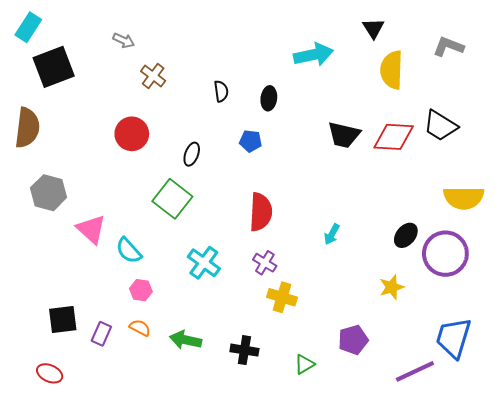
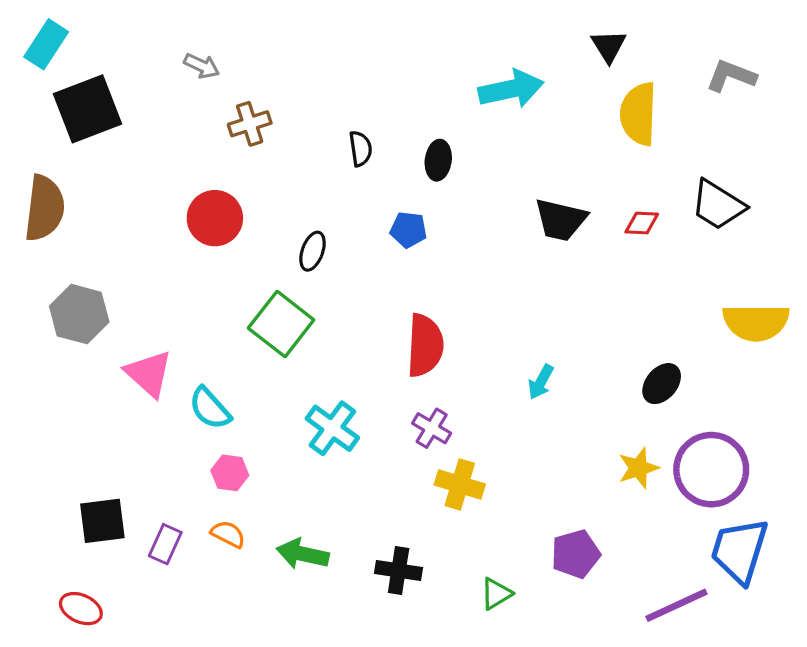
brown cross: (153, 76) -> (250, 124), turned 35
red diamond: (394, 137) -> (642, 223), size x0.5
purple circle: (445, 254) -> (711, 470), moved

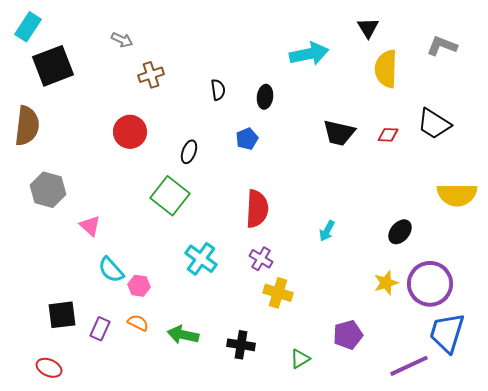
blue pentagon: (408, 230) -> (247, 139), turned -30
pink triangle: (149, 374) -> (90, 226), size x0.7
cyan semicircle: (210, 408) -> (111, 270), moved

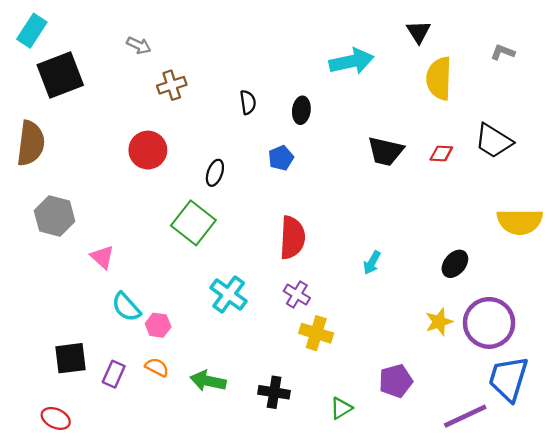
gray L-shape: (442, 46) -> (503, 52), size x0.7

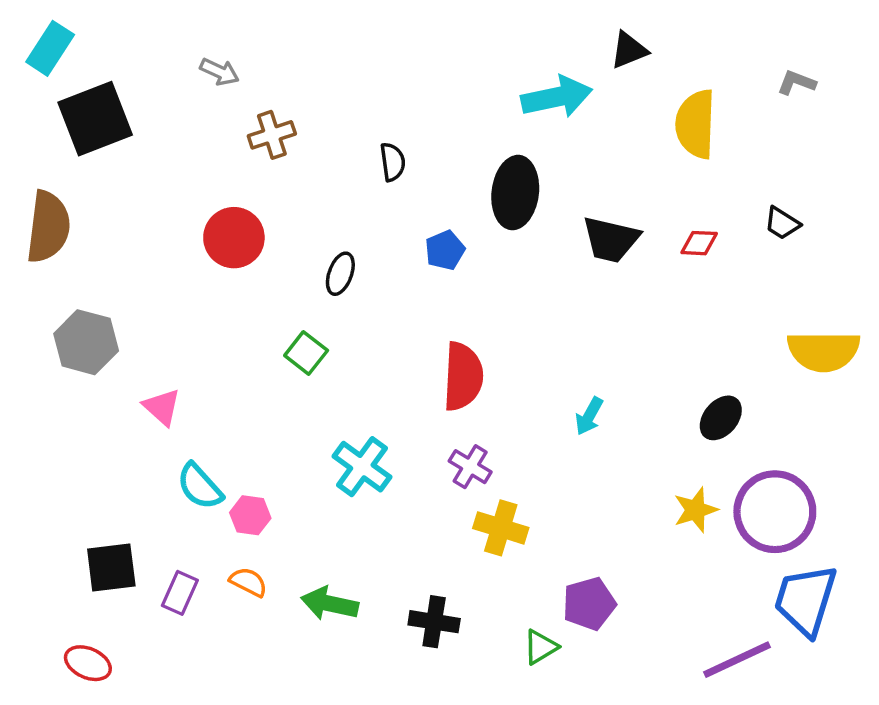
black triangle: (419, 32) -> (629, 50), moved, turned 40
black ellipse: (301, 110) -> (515, 193), moved, size x1.6
black trapezoid: (494, 141) -> (782, 223), size x0.6
green square: (193, 223) -> (306, 353), size x0.6
purple pentagon: (396, 381) -> (589, 604), moved

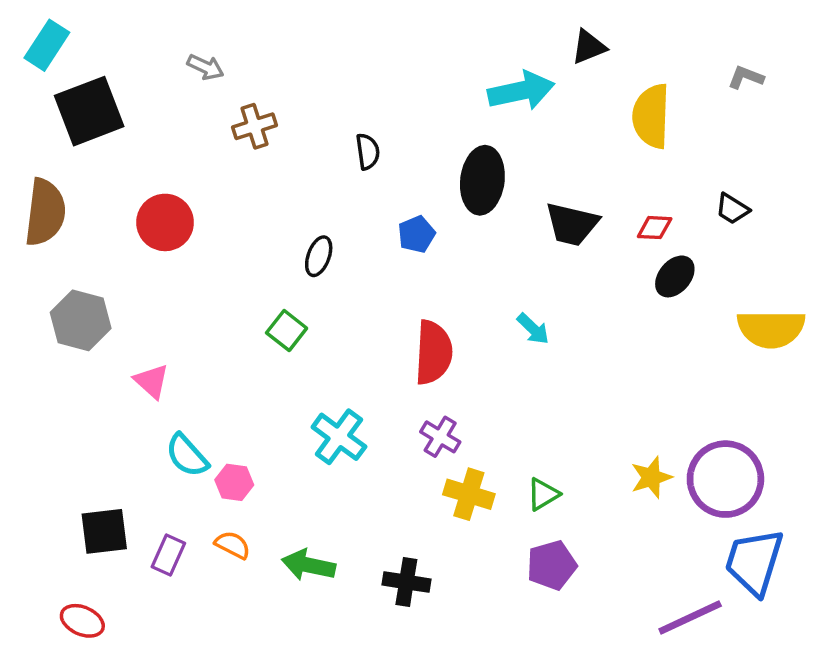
red circle: (234, 238) -> (165, 222), moved
cyan arrow: (589, 416) -> (533, 329), moved, turned -75
black ellipse: (721, 418) -> (675, 276), moved
green triangle: (540, 647) -> (543, 494), moved

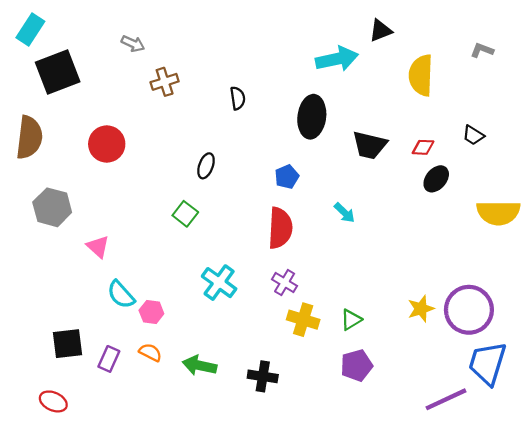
blue pentagon: (417, 234) -> (287, 177), moved

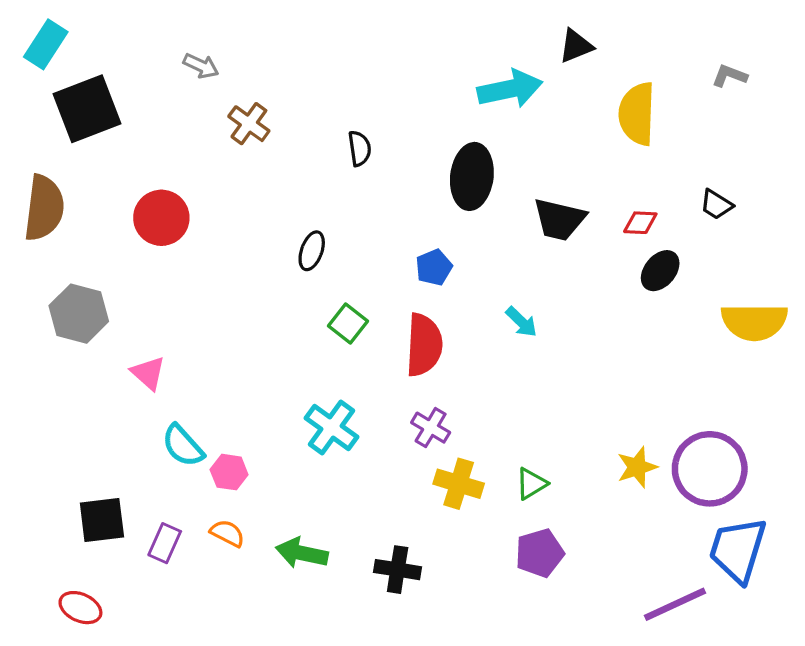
brown cross: (165, 82) -> (249, 124), turned -36
green square: (185, 214) -> (348, 323), moved

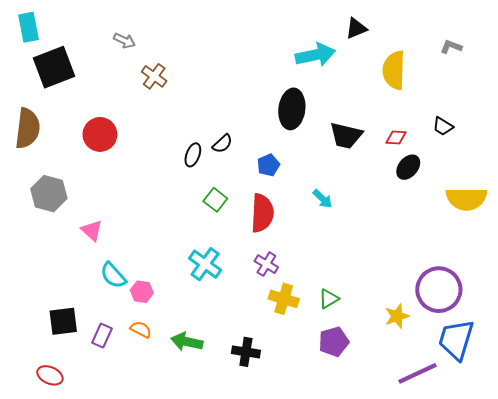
cyan rectangle: (46, 44) -> (29, 27), turned -44
black semicircle: (360, 148) -> (222, 144), moved, turned 55
yellow star: (637, 467) -> (397, 316), moved

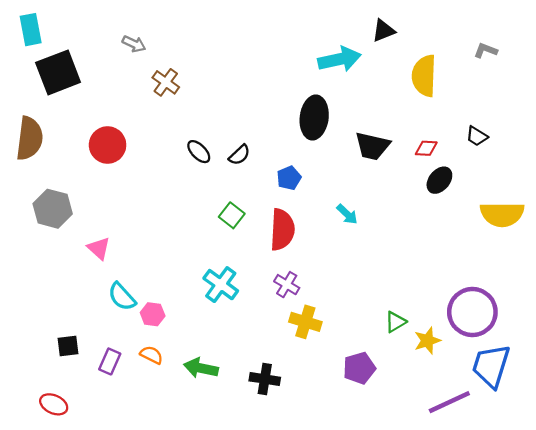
black ellipse: (193, 155) -> (199, 152), moved, turned -65
green triangle: (329, 299) -> (395, 322), moved
black square: (63, 321) -> (68, 346), size x0.7

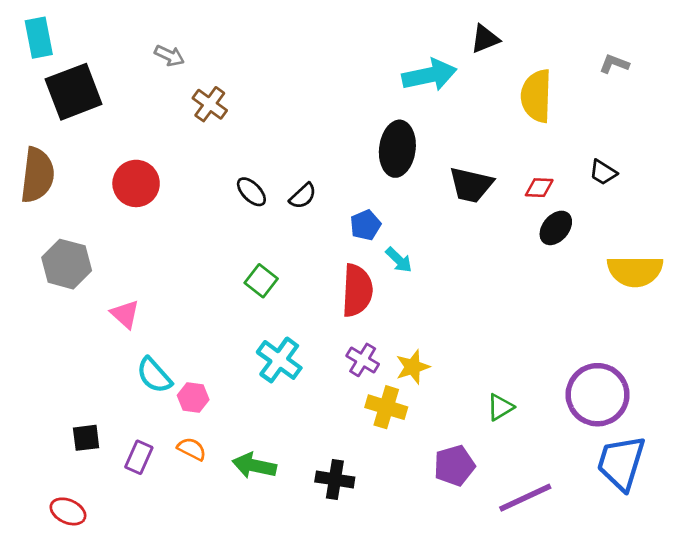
cyan arrow: (347, 214) -> (399, 260), moved
green square: (232, 215) -> (261, 281), moved
yellow star: (427, 341) -> (413, 367), moved
purple line: (449, 402) -> (525, 498), moved

